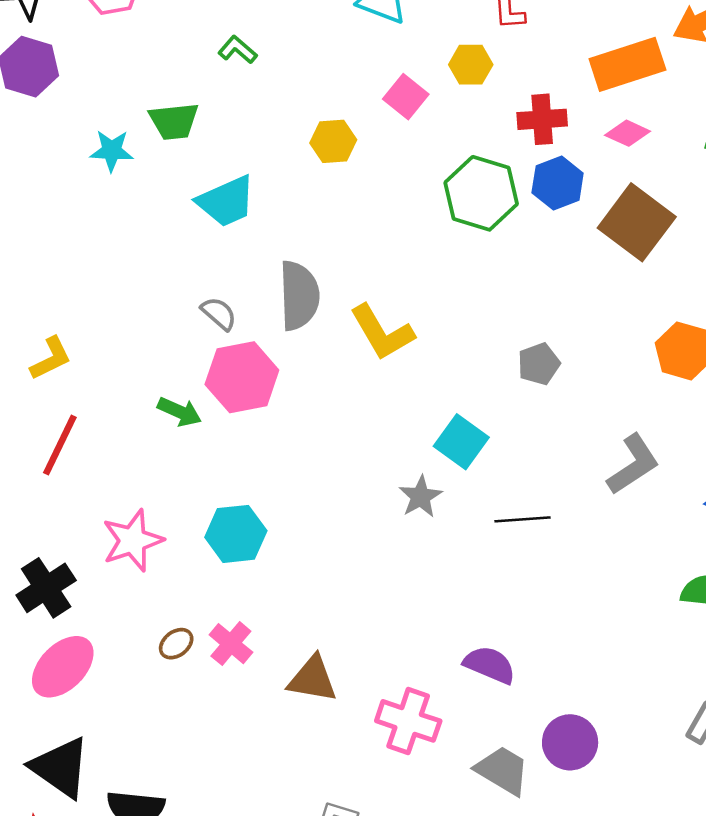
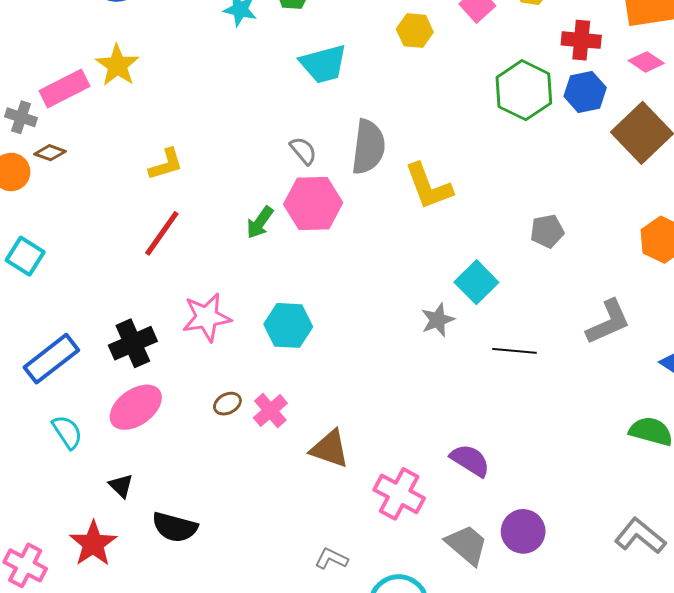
green arrow: (180, 412) -> (260, 223), turned 92
black triangle: (60, 767) -> (121, 486), size x0.5

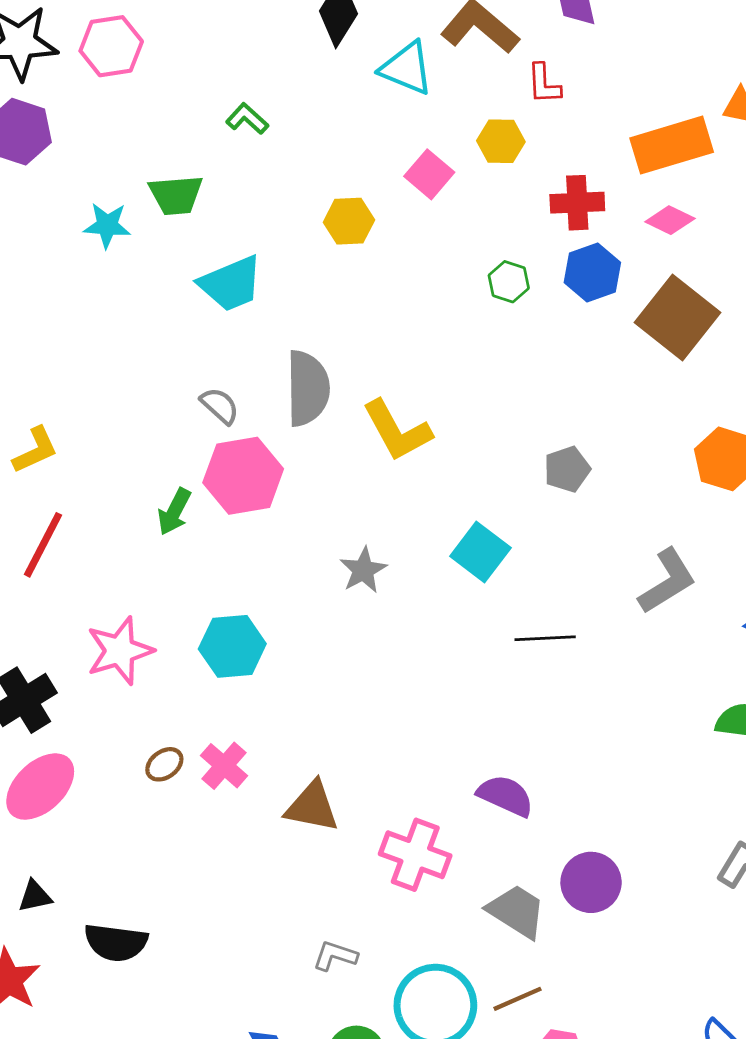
green hexagon: (524, 90) -> (509, 282), size x0.5
gray star: (438, 320) -> (363, 570), moved
black triangle: (121, 486) -> (35, 896), turned -48

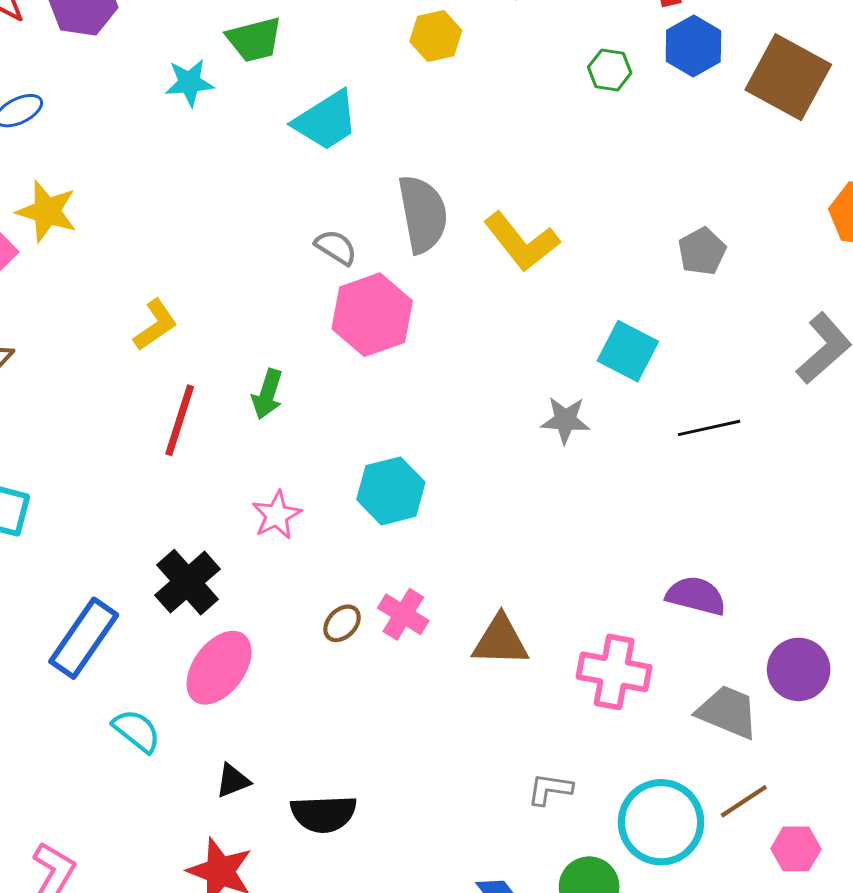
green arrow: (174, 512) -> (267, 394), moved
gray star: (363, 570) -> (565, 420), moved, turned -30
pink star: (120, 651) -> (277, 515), size x0.7

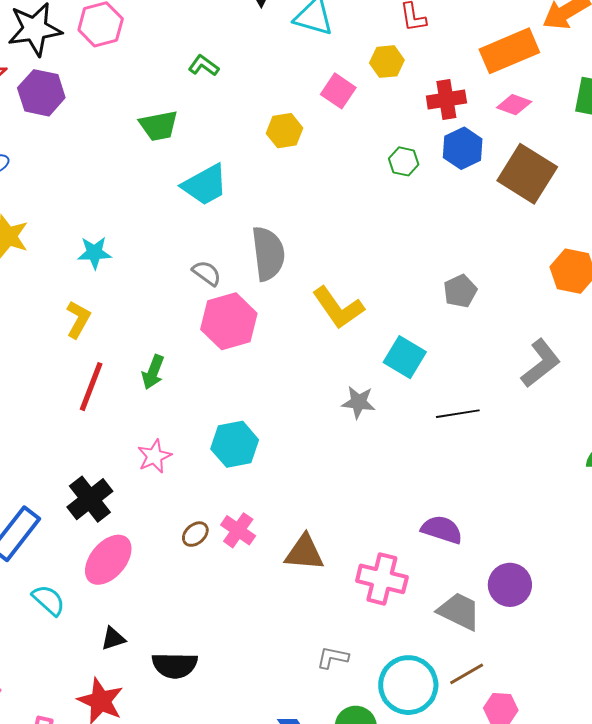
cyan star: (189, 83) -> (94, 253), moved
yellow L-shape: (521, 242) -> (338, 308), moved
yellow L-shape: (155, 325) -> (78, 319), turned -30

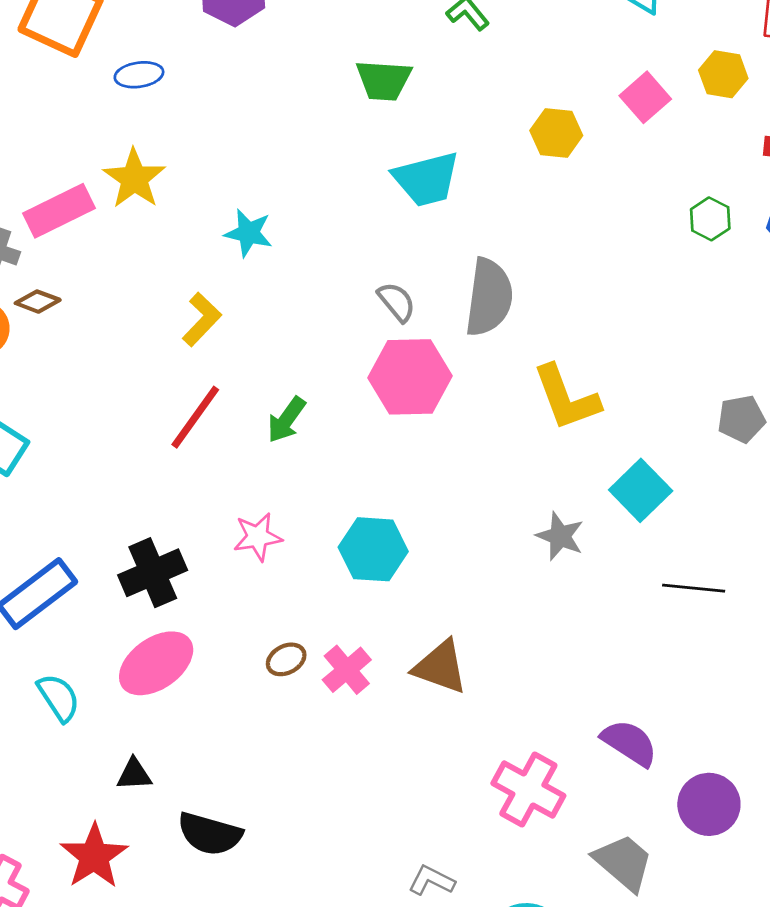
brown triangle: (304, 553) -> (440, 667), moved
purple circle: (510, 585) -> (709, 804), moved

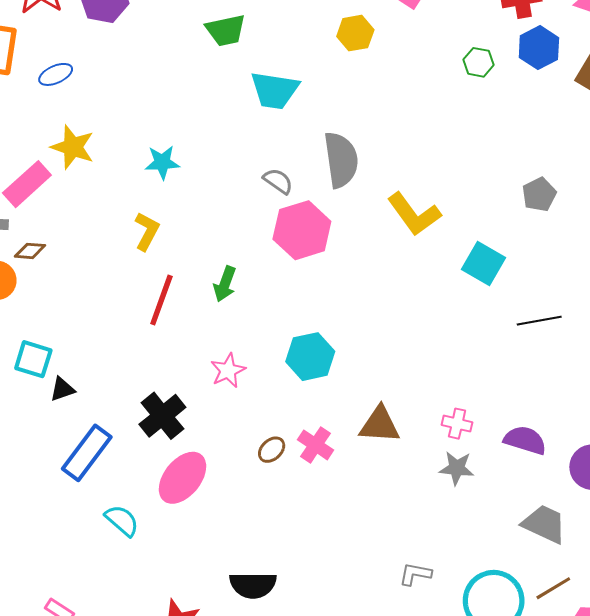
cyan trapezoid: (426, 179) -> (275, 90), turned 39
gray star: (560, 536) -> (457, 468), moved
black triangle: (134, 774) -> (62, 389), moved
pink cross: (528, 789) -> (457, 424), moved, size x0.6

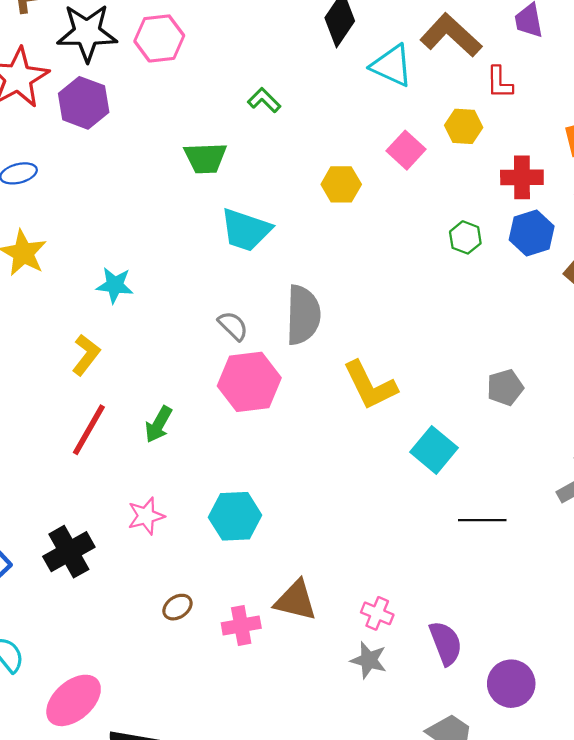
purple semicircle: (525, 440) -> (446, 643), turned 42
pink cross: (316, 445) -> (241, 625), moved, turned 36
pink ellipse: (183, 478) -> (74, 700), moved

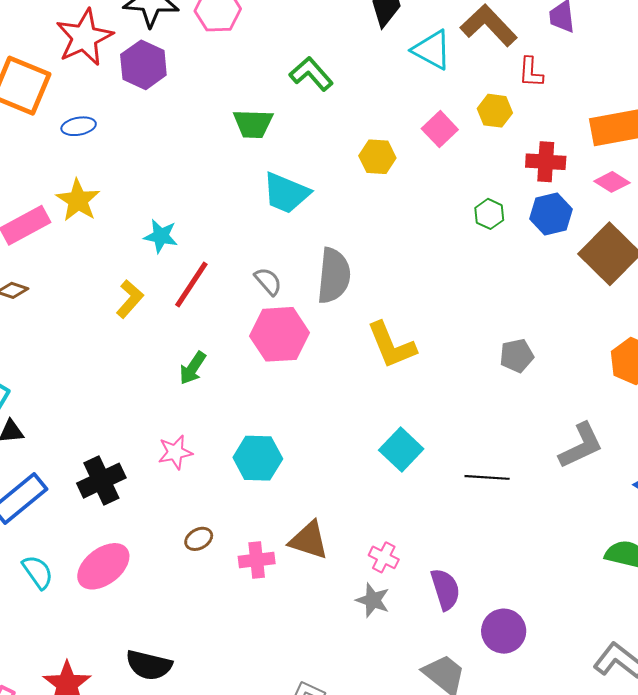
green L-shape: (264, 100) -> (311, 74), size x1.4
red line: (89, 430) -> (191, 284), moved
cyan square: (434, 450) -> (401, 449), moved
pink ellipse: (74, 700) -> (103, 566), moved

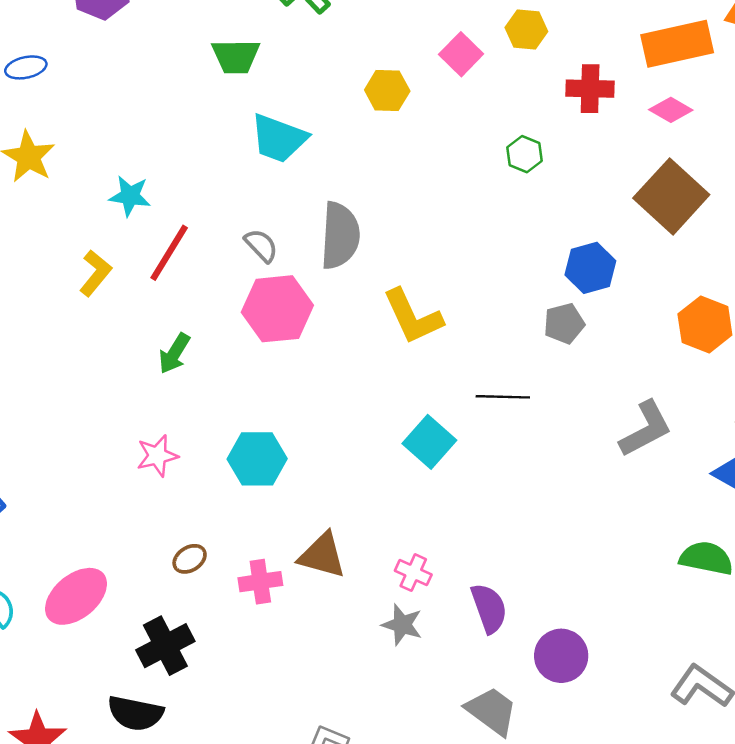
blue hexagon: (551, 214) -> (590, 268), moved
black line: (487, 477) -> (503, 397), moved
black cross: (101, 481) -> (165, 646), moved

